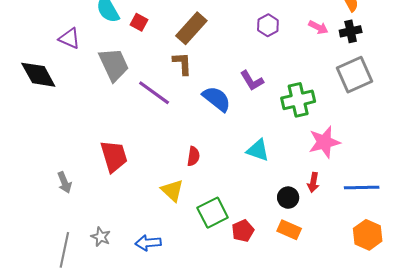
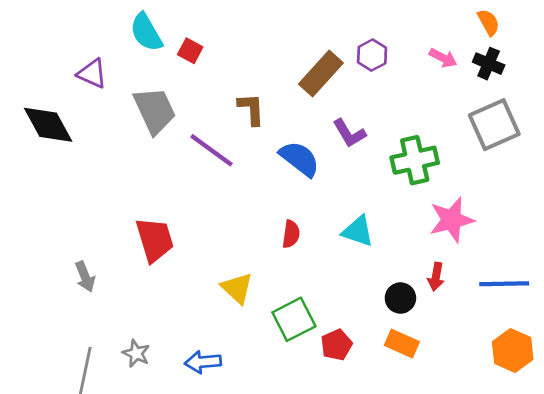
brown rectangle: (191, 28) -> (321, 74), moved
black cross: (351, 31) -> (489, 64), turned 35
red semicircle: (193, 156) -> (291, 234), moved

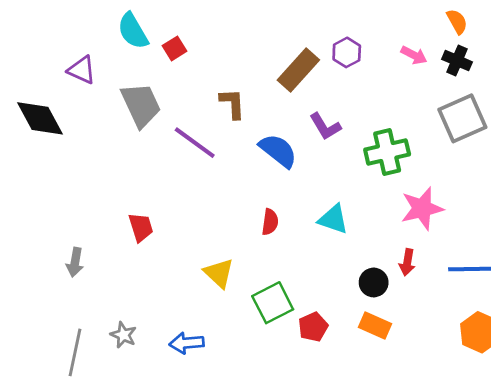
red square: (190, 51) -> (175, 48), turned 30
red trapezoid: (155, 240) -> (141, 227), size x0.7
gray arrow: (85, 277) -> (75, 262), turned 32

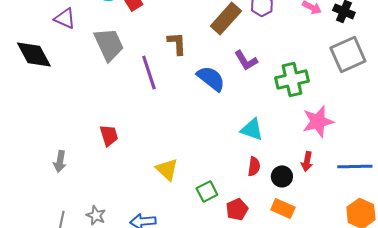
purple line: (195, 143) -> (149, 72), turned 36
red semicircle: (270, 222) -> (254, 166), moved
green square: (273, 303) -> (207, 191), size x0.7

